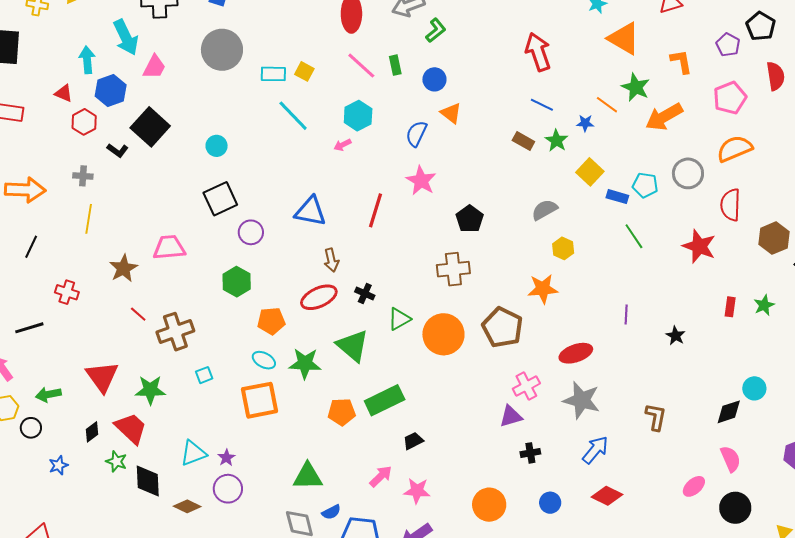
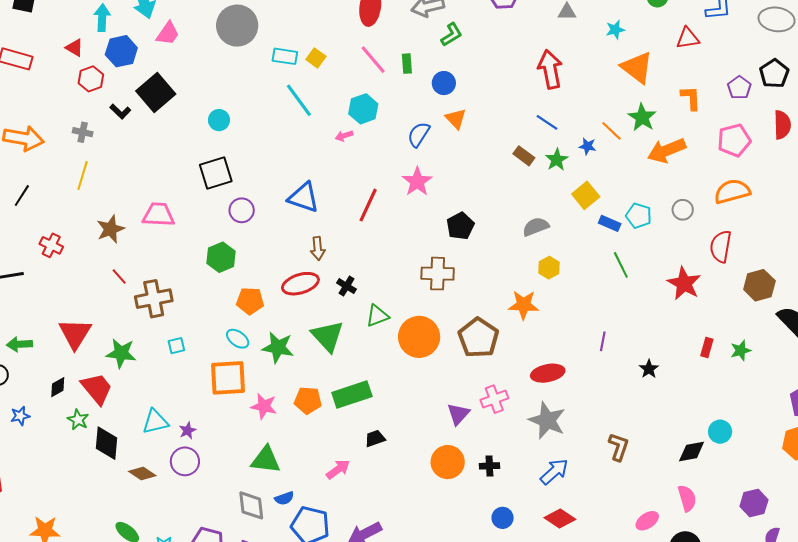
gray circle: (688, 173) -> (683, 210), size x0.7
purple triangle: (511, 416) -> (458, 414), moved, turned -40
pink star: (417, 491) -> (264, 406), moved
orange circle: (489, 505) -> (448, 462), moved

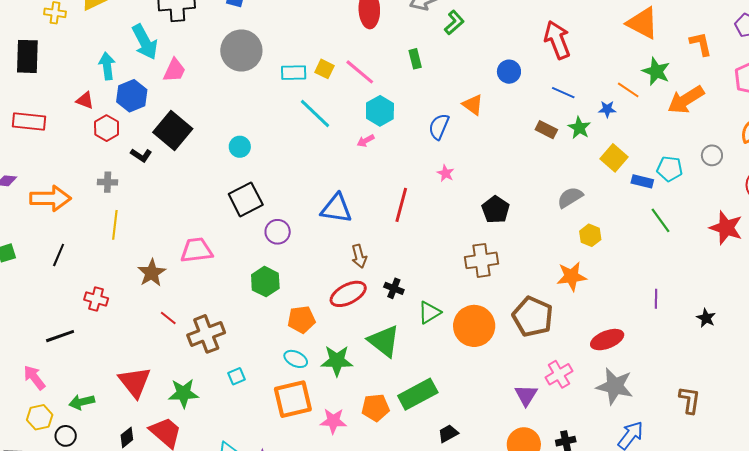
pink line: (373, 60) -> (360, 72), moved
blue circle: (444, 83) -> (509, 72), moved
pink star: (417, 182) -> (446, 173), size x0.6

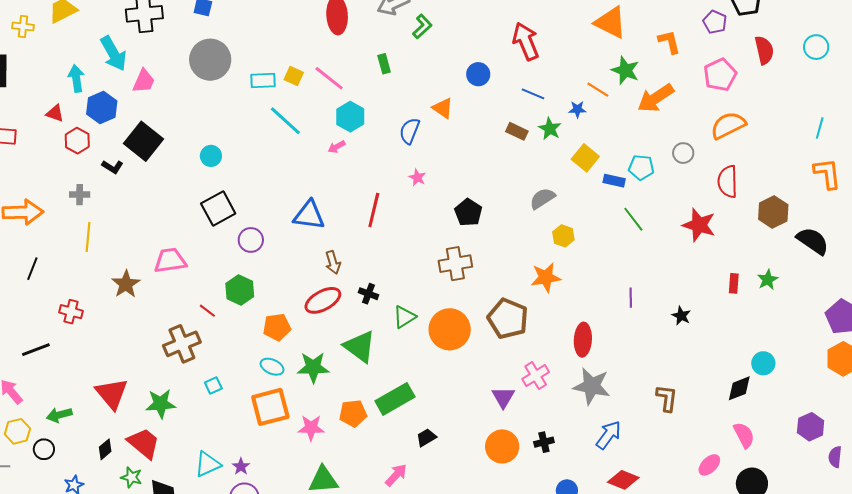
red line: (168, 318) -> (207, 311), moved
red ellipse: (607, 340) -> (583, 340), turned -64

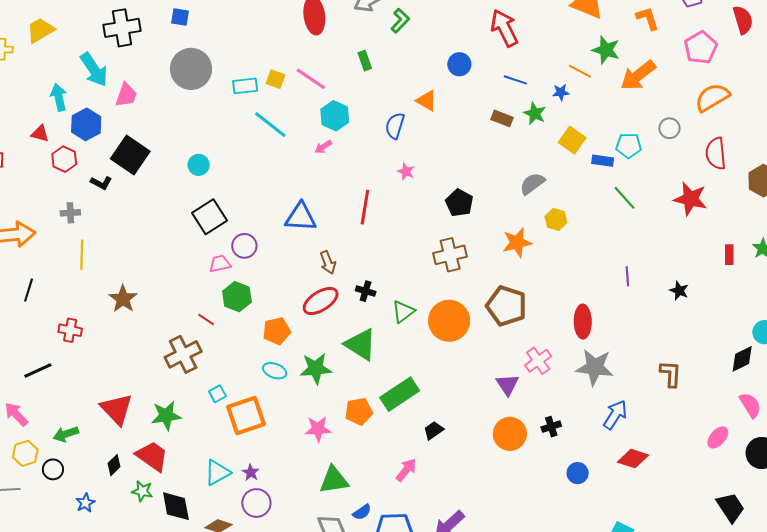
pink trapezoid: (170, 261) -> (220, 264), moved, size x0.7
orange star: (546, 277) -> (517, 243), moved
orange square: (270, 407) -> (246, 416), moved

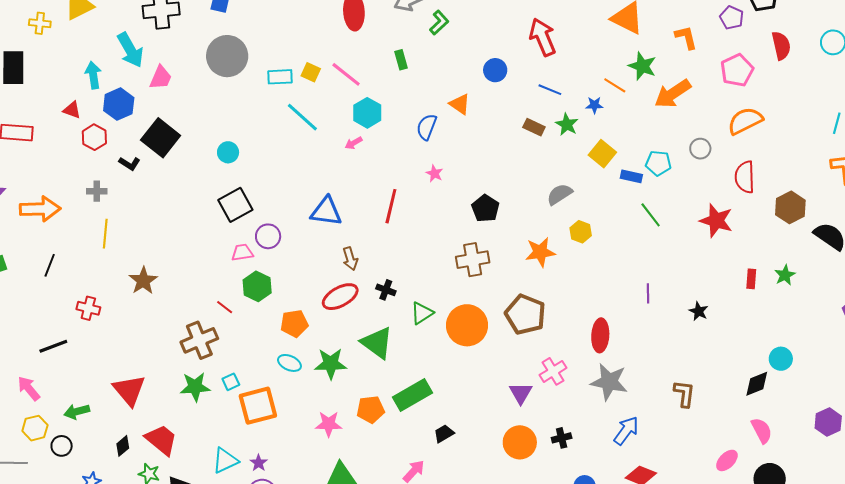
green star: (166, 416) -> (195, 387), moved

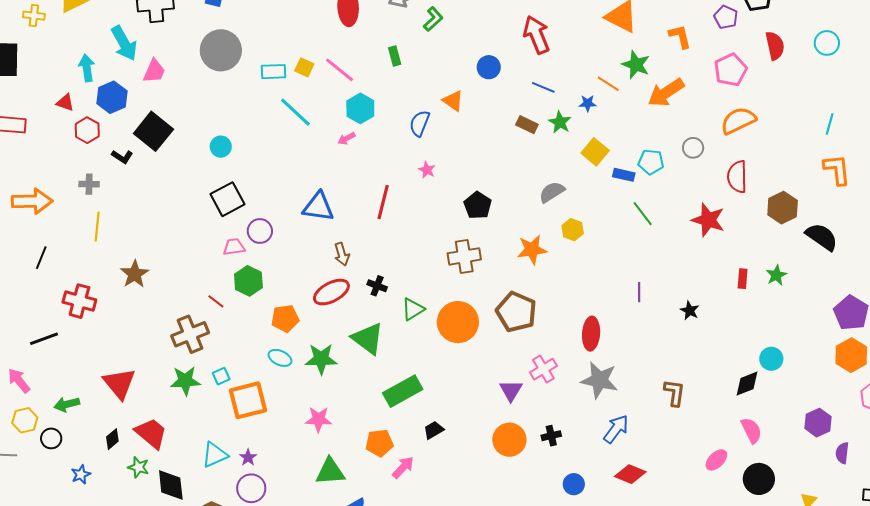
red cross: (88, 308) -> (79, 301), size x1.4
orange pentagon: (371, 409) -> (379, 443), moved

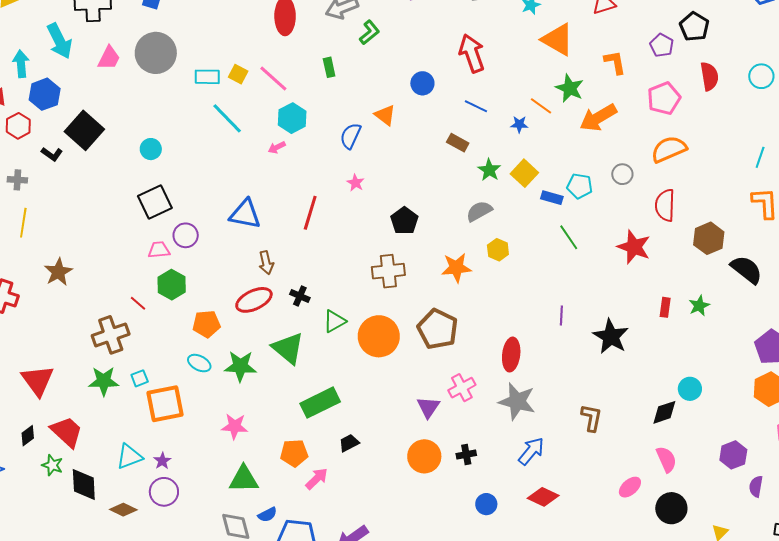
pink trapezoid: (154, 71) -> (109, 58), moved
green star: (560, 122) -> (489, 170), moved
black star: (690, 310) -> (611, 336), size x1.8

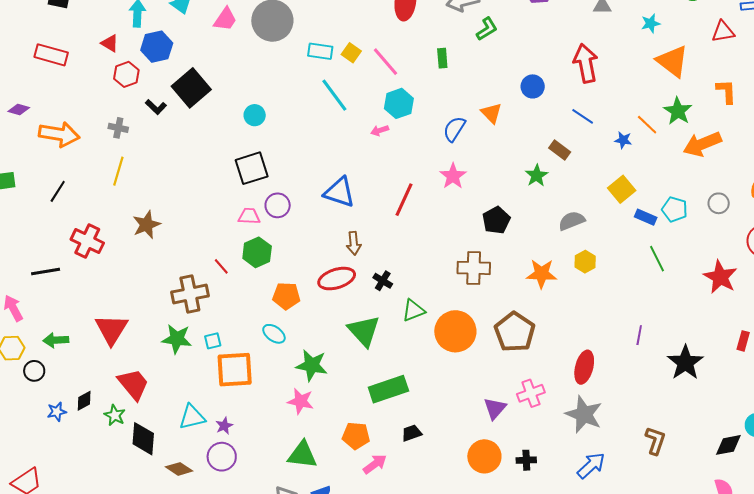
green star: (489, 170) -> (537, 176), moved
pink star: (356, 183) -> (453, 176), size x1.5
green star: (240, 366) -> (312, 365), moved
black diamond: (28, 436) -> (84, 401), moved

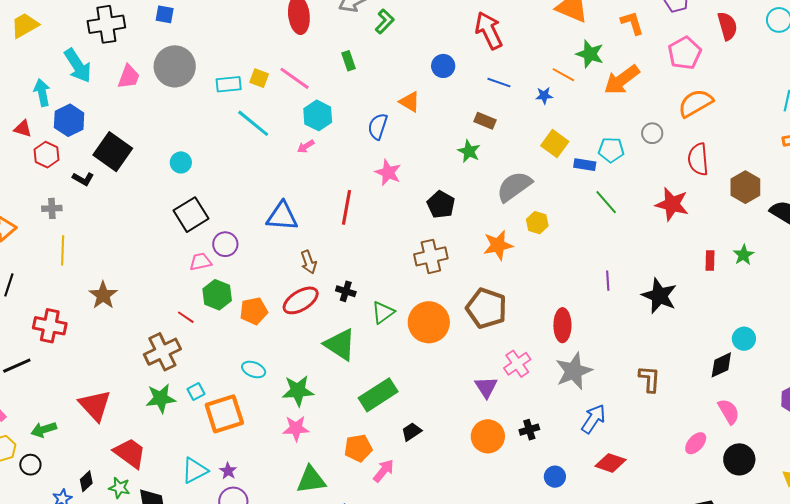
gray semicircle: (572, 221) -> (514, 186), size x1.4
orange pentagon: (286, 296) -> (254, 311), moved
gray star: (584, 414) -> (574, 371), turned -30

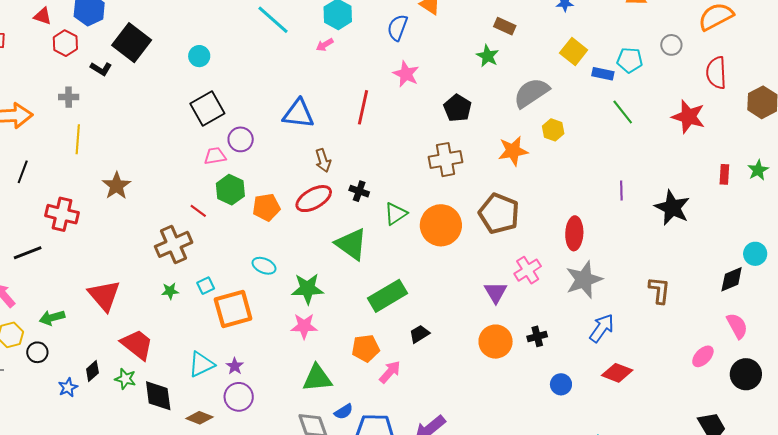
green star: (161, 398) -> (170, 291), size x0.6

